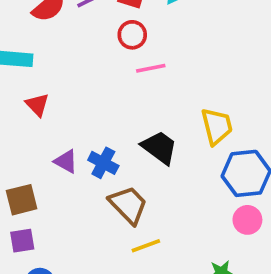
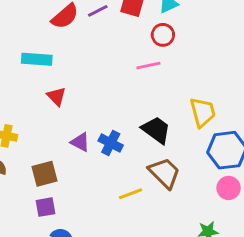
red circle: (132, 35) -> (163, 35), moved
brown trapezoid: (128, 205) -> (164, 173), moved
yellow line: (146, 246) -> (130, 194), moved

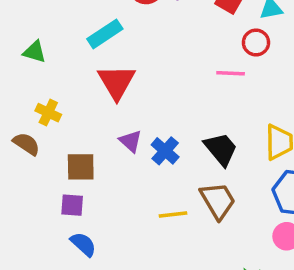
cyan rectangle: (37, 59) -> (105, 34), turned -52
red triangle: (56, 96) -> (117, 82), size x1.6

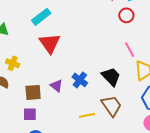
pink line: (231, 73) -> (130, 50), moved, turned 63
purple triangle: (131, 141) -> (56, 86), moved

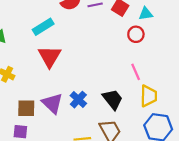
purple triangle: (56, 86) -> (52, 103), size x1.5

